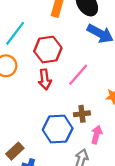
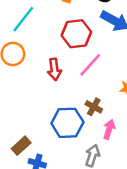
red hexagon: (48, 50) -> (76, 34), moved
brown cross: (82, 114) -> (94, 107), turned 35

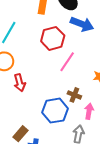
red arrow: (54, 69) -> (20, 83), moved

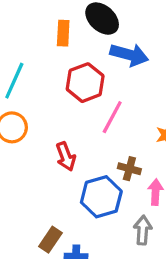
red arrow: (20, 83) -> (66, 156), moved

